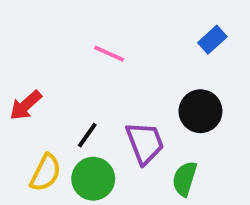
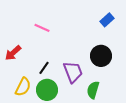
pink line: (109, 54) -> (42, 28), moved

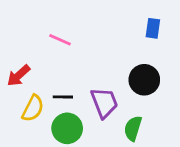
blue rectangle: (107, 20) -> (153, 28), turned -40
black line: (44, 68) -> (63, 97), turned 56
yellow semicircle: (23, 87) -> (33, 108), moved

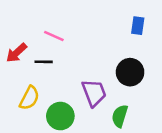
red arrow: (19, 75) -> (16, 53), moved
black line: (63, 97) -> (44, 62), moved

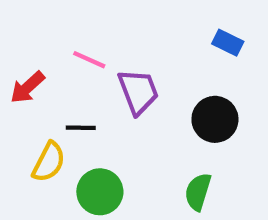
blue rectangle: (138, 26) -> (228, 43), turned -72
black line: (44, 62) -> (81, 128), moved
purple trapezoid: (94, 93) -> (138, 92), moved

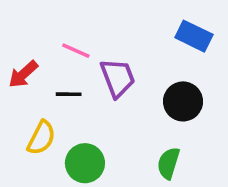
blue rectangle: (228, 43) -> (194, 36), size x1.4
black line: (81, 128) -> (69, 94), moved

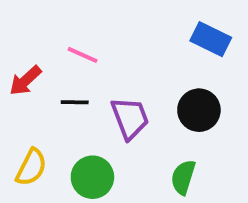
purple trapezoid: (118, 78) -> (130, 118), moved
yellow semicircle: (41, 138) -> (31, 167), moved

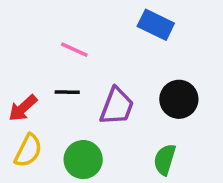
blue rectangle: (211, 39) -> (156, 25), moved
red arrow: (25, 81) -> (23, 108), moved
purple trapezoid: (130, 118) -> (117, 106), turned 42

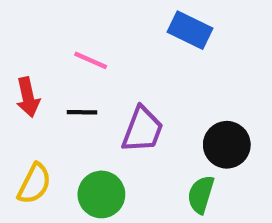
black circle: (179, 99) -> (227, 145), moved
red arrow: (23, 108) -> (28, 97), moved, turned -60

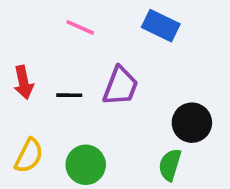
pink line: (91, 60) -> (80, 27), moved
purple trapezoid: (142, 130) -> (120, 86), moved

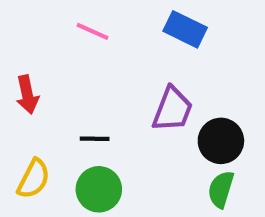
purple trapezoid: (120, 86) -> (172, 109), moved
black line: (69, 95) -> (95, 139), moved
green semicircle: (170, 165) -> (221, 189), moved

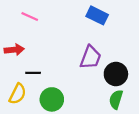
pink line: (93, 31) -> (30, 17), moved
red arrow: (27, 95) -> (14, 50), turned -84
black line: (95, 139) -> (33, 73), moved

